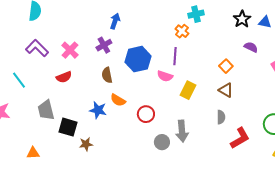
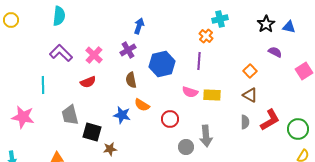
pink semicircle: (165, 76) -> (190, 92), moved
cyan line: (19, 80) -> (43, 85), turned 36
yellow rectangle: (188, 90) -> (212, 95), turned 66
red L-shape: (240, 138) -> (270, 120), moved

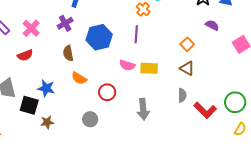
blue star: (122, 115) -> (46, 88), moved
red L-shape: (270, 120) -> (205, 110), moved, turned 75
gray circle: (186, 147) -> (90, 119), moved

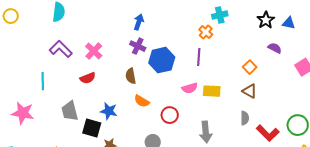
purple cross: (65, 23) -> (138, 46), moved, turned -35
pink semicircle: (127, 65) -> (190, 88), turned -35

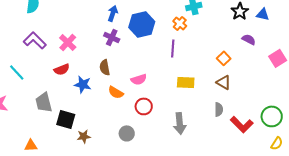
blue hexagon: (162, 60) -> (142, 24), moved
cyan line: (43, 81) -> (17, 72), turned -42
pink semicircle: (190, 88) -> (139, 79), moved
blue star: (109, 111) -> (83, 84), moved

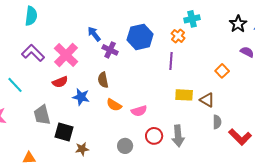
blue arrow: (113, 13) -> (94, 34), moved, turned -56
pink cross: (68, 42) -> (66, 55), size x1.4
pink semicircle: (139, 79) -> (139, 111), moved
brown triangle: (224, 82) -> (207, 100), moved
red circle: (144, 106) -> (154, 136), moved

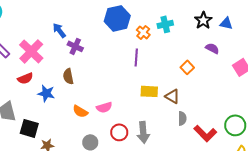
cyan cross: (192, 19) -> (165, 24), moved
blue hexagon: (140, 37) -> (117, 18), moved
orange semicircle: (114, 105) -> (80, 111), moved

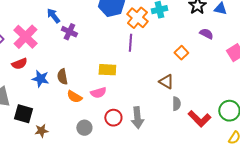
orange cross: (143, 32) -> (137, 18), size x1.5
brown semicircle: (68, 76) -> (62, 77), moved
yellow rectangle: (149, 91) -> (107, 70), moved

